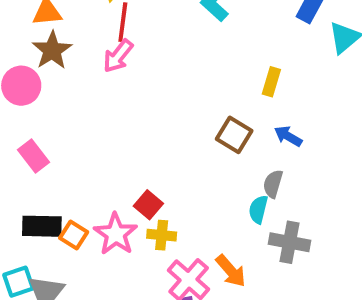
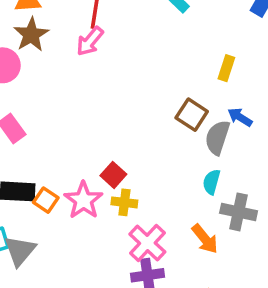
gray semicircle: (273, 184) -> (217, 137), moved, size x1.4
orange arrow: (231, 271) -> (205, 239), moved

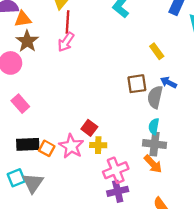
yellow rectangle: (226, 68) -> (157, 51), turned -49
brown square: (192, 115) -> (137, 84), turned -36
gray cross: (239, 212) -> (155, 144), moved
pink cross: (147, 243) -> (116, 170), turned 30

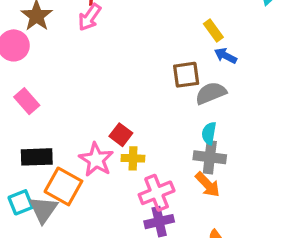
blue arrow: (168, 82) -> (226, 56), moved
gray semicircle: (155, 97) -> (211, 93), turned 55
orange square: (47, 148) -> (63, 186), moved, size x1.6

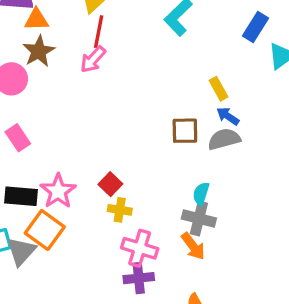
gray semicircle: (211, 93) -> (224, 139), moved
pink star: (96, 160) -> (58, 191), moved
pink cross: (157, 193) -> (140, 248), turned 32

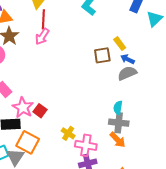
brown square: (185, 131) -> (102, 55), moved
red square: (110, 184) -> (40, 111), moved
pink star: (58, 191) -> (23, 108), moved
yellow cross: (120, 210) -> (68, 133), moved, turned 32

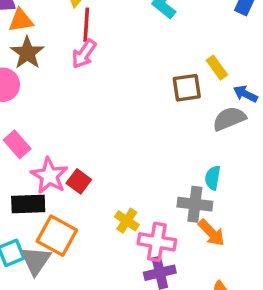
blue arrow: (128, 59) -> (245, 94), moved
gray cross: (119, 123) -> (195, 204), moved

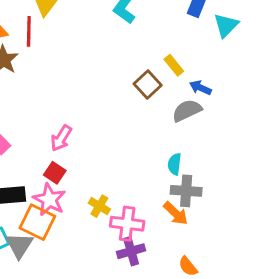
red line: (86, 25) -> (29, 31), moved
pink arrow: (84, 54) -> (61, 138), moved
brown square: (187, 88) -> (148, 85), turned -32
pink star: (49, 176) -> (49, 199), moved
gray cross: (195, 204) -> (186, 191), moved

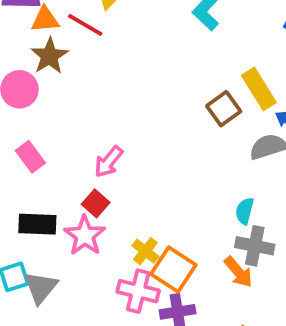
red line: (29, 31) -> (85, 25), turned -68
yellow rectangle: (174, 65) -> (259, 89), size x1.5
orange square: (37, 222) -> (173, 269), moved
pink cross: (127, 224) -> (138, 291), moved

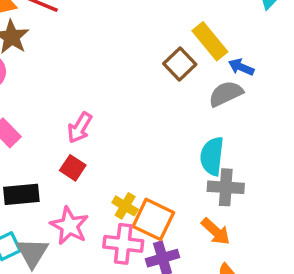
cyan semicircle: (245, 211) -> (212, 156), size x1.5
pink star: (85, 235) -> (69, 226), moved
orange arrow: (238, 272) -> (216, 231), moved

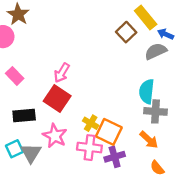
red square: (73, 168) -> (57, 99), size x1.6

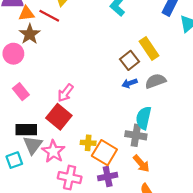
blue arrow: (166, 34) -> (129, 83), moved, turned -48
gray cross: (155, 111) -> (136, 135), moved
yellow cross: (91, 123) -> (88, 143), turned -32
pink cross: (89, 148) -> (70, 178), moved
gray triangle: (31, 153) -> (33, 145), moved

